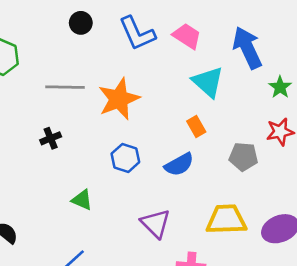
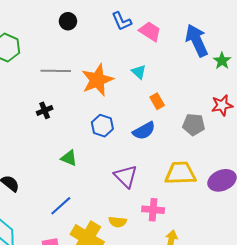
blue L-shape: (137, 33) -> (122, 21), moved, size x0.7
cyan triangle: (208, 82) -> (139, 72), moved, size x0.6
green star: (280, 87) -> (222, 61), moved

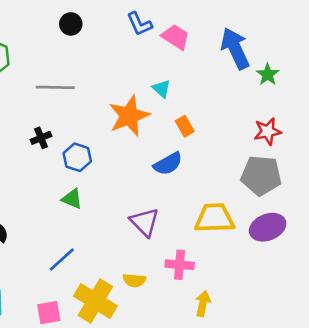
orange star: (97, 80) -> (129, 116), moved
gray pentagon: (194, 125) -> (261, 175), moved, size x1.4
blue hexagon: (102, 126) -> (77, 157), moved

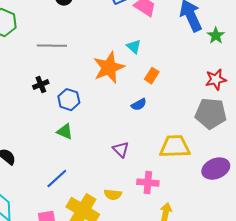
orange rectangle: (185, 126) -> (152, 76), turned 63
blue semicircle: (168, 164) -> (139, 105), size x0.7
purple triangle: (145, 222) -> (121, 150), size x0.7
purple ellipse: (268, 227) -> (216, 169), moved

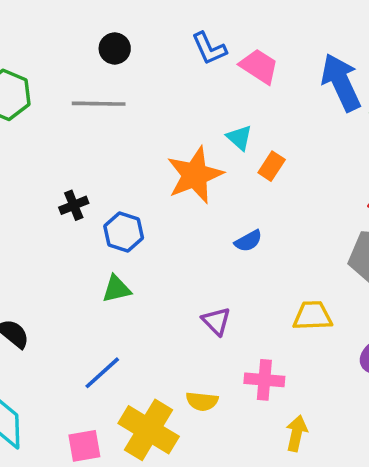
gray line: (52, 46) -> (99, 104), moved
orange rectangle: (152, 76) -> (272, 166), moved
green triangle: (65, 132) -> (116, 289), turned -36
yellow trapezoid: (175, 147) -> (312, 316), size x0.7

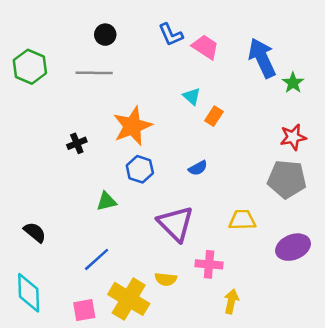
orange star: (195, 175) -> (132, 126), moved
blue hexagon: (124, 232) -> (140, 169), moved
purple triangle: (216, 321) -> (176, 224), size x1.8

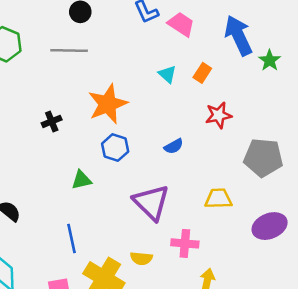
orange rectangle: (214, 116) -> (202, 73), moved
red star: (293, 137) -> (218, 115), moved
blue line: (97, 259) -> (72, 238), turned -60

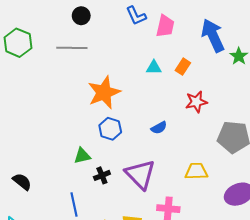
pink trapezoid: (181, 24) -> (165, 26), turned 70
cyan triangle: (167, 74) -> (154, 68), turned -42
black cross: (52, 121) -> (102, 175), moved

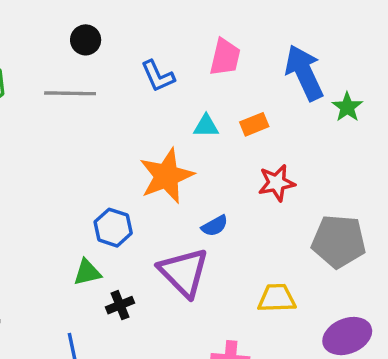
blue L-shape: (136, 16) -> (158, 76), moved
orange rectangle: (183, 67) -> (254, 124), turned 35
orange star: (104, 92) -> (166, 176), moved
blue hexagon: (110, 129) -> (113, 228), moved
purple triangle: (140, 174) -> (184, 272), moved

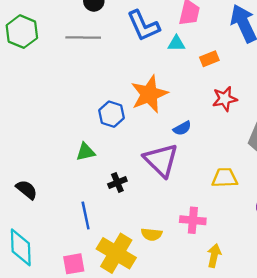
blue L-shape: (158, 76) -> (143, 26), size x1.4
cyan triangle: (206, 126) -> (176, 43), moved
blue hexagon: (113, 228) -> (111, 114), moved
green triangle: (87, 272) -> (86, 152), moved

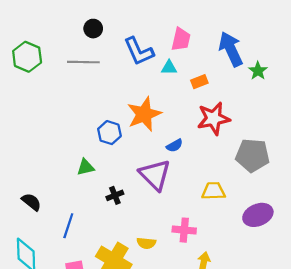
red star: (225, 99) -> (213, 118), size x1.4
blue line: (86, 216) -> (68, 226), moved, turned 30

